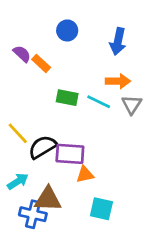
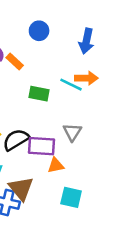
cyan line: (99, 102) -> (71, 85), moved
gray triangle: (132, 105) -> (72, 132), moved
brown triangle: (48, 199) -> (21, 188), turned 48

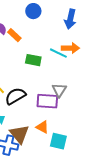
purple rectangle: (42, 146) -> (47, 101), moved
orange triangle: (56, 165) -> (42, 127), moved, turned 40

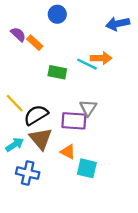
blue arrow: (70, 19) -> (118, 24), moved, turned 66
brown triangle: (19, 134) -> (41, 139), moved

